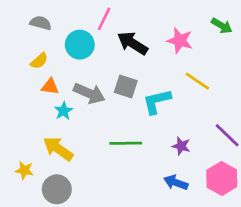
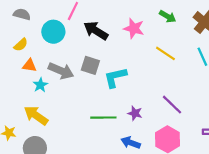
yellow line: (197, 81) -> (165, 53), moved
green line: (126, 143) -> (103, 118), moved

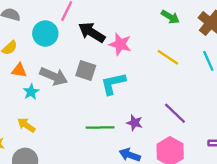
pink star: (134, 28) -> (120, 44), moved
yellow arrow: (36, 115) -> (26, 125), size x0.7

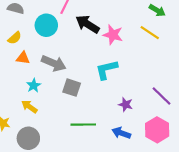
yellow line: (168, 57) -> (150, 33), moved
gray square: (86, 70) -> (72, 88), moved
cyan star: (31, 92) -> (34, 85), moved
green line: (100, 127) -> (83, 125), moved

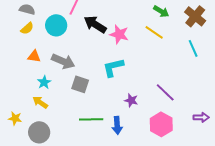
yellow semicircle: (15, 38) -> (27, 28), moved
blue arrow: (121, 133) -> (117, 125), moved, turned -114

